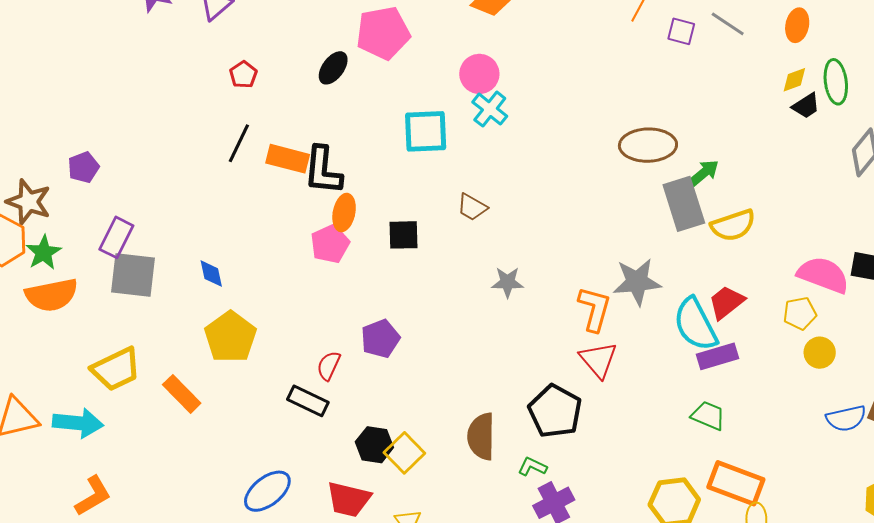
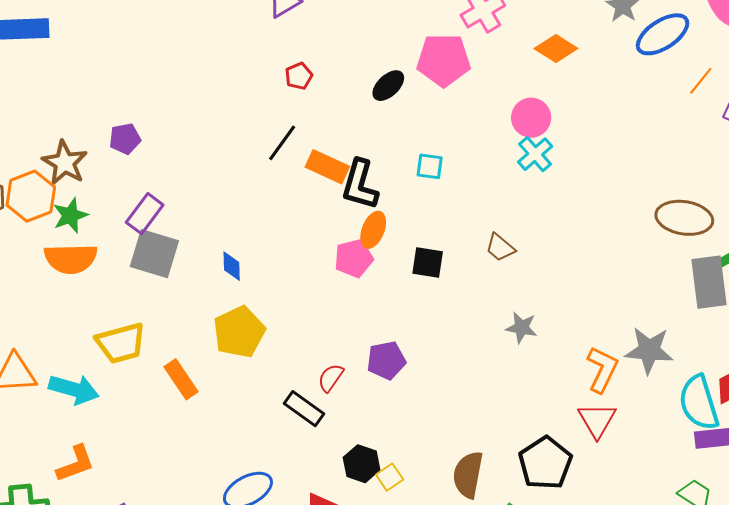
cyan square: (426, 131) -> (430, 166), moved, size x0.6
yellow square: (404, 453) -> (390, 477), size x0.7

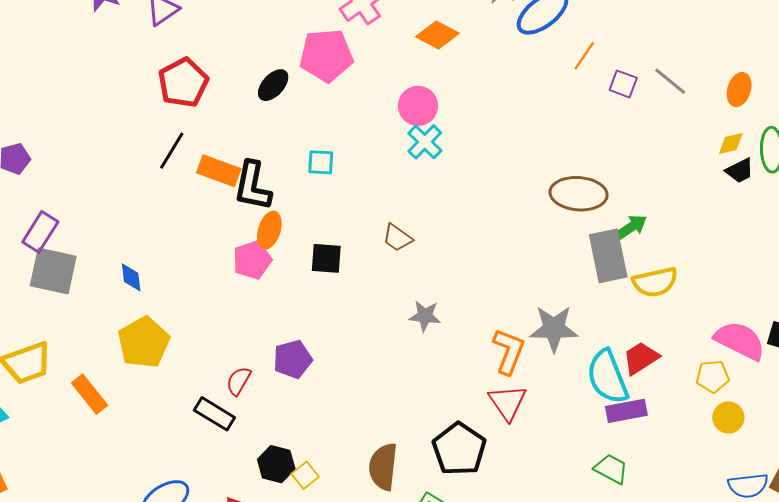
red pentagon: (299, 76) -> (183, 83), size x1.8

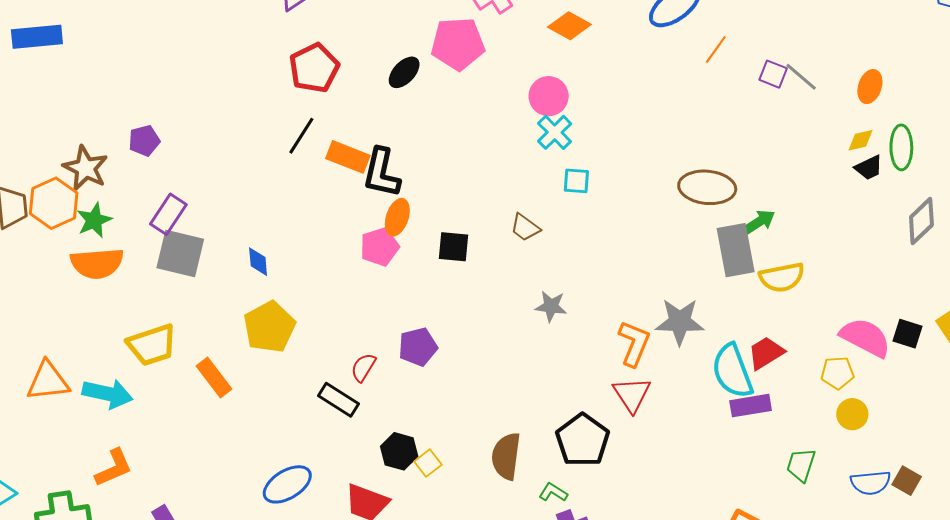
purple square: (623, 84) -> (773, 74), moved
cyan square: (321, 162) -> (576, 181), moved
green trapezoid: (611, 469) -> (801, 465), moved, turned -102

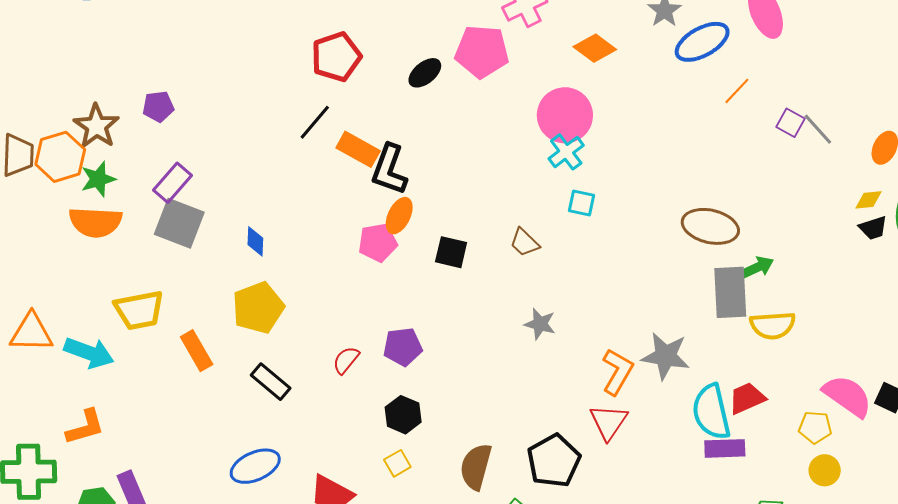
pink circle: (549, 96) -> (565, 115), size x1.4
black rectangle: (339, 400) -> (271, 382), moved
black hexagon: (399, 451) -> (403, 415), moved

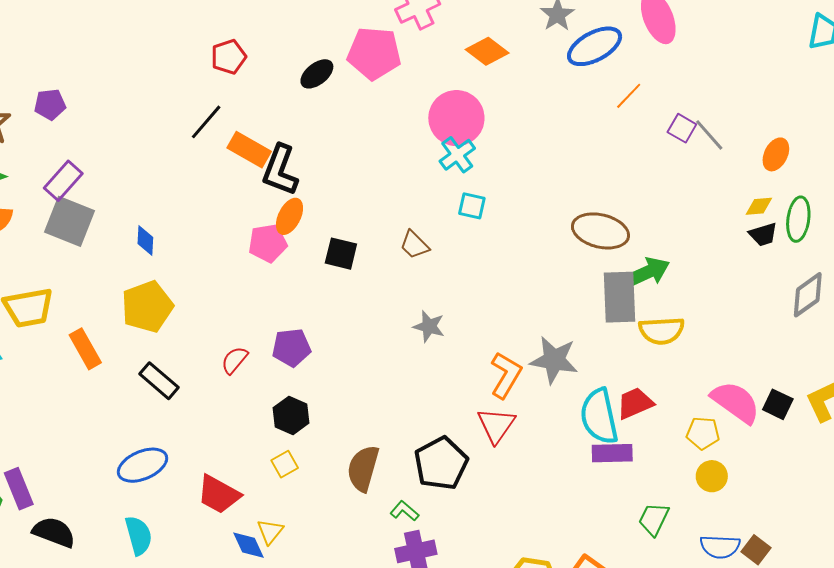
red pentagon: (336, 57) -> (229, 57), size x0.7
green arrow: (758, 267) -> (647, 272), size x1.4

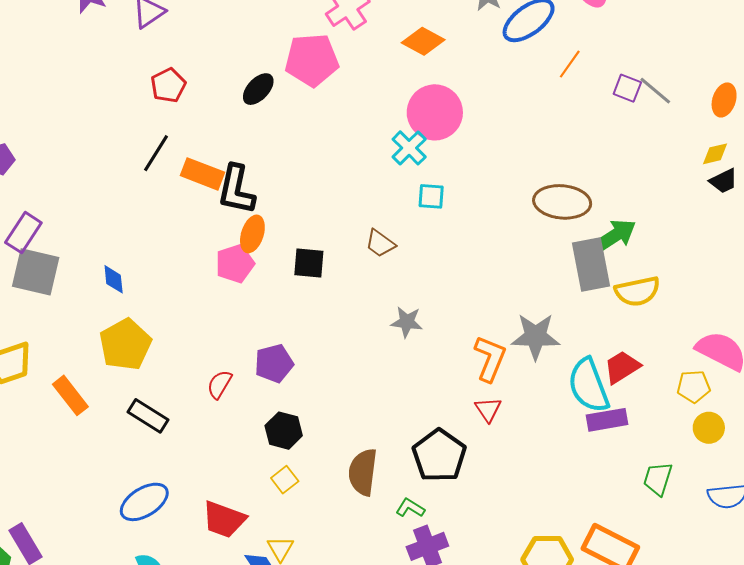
pink circle: (456, 118) -> (435, 112), moved
red triangle: (496, 425) -> (488, 410), size x0.7

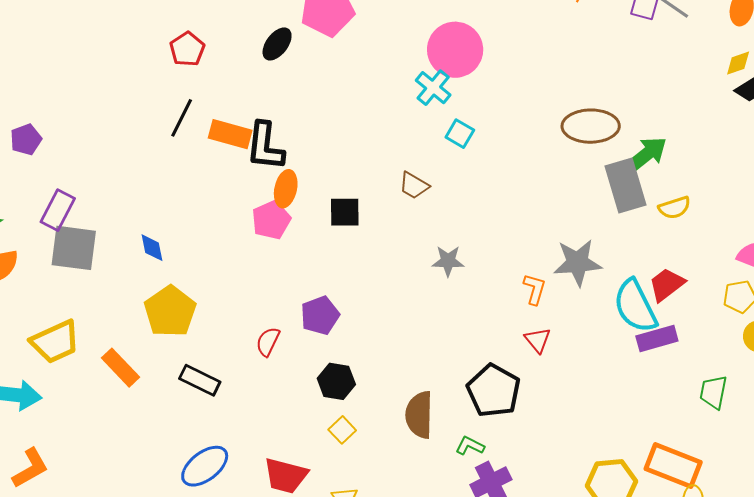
cyan square: (431, 196) -> (460, 134), turned 32
yellow semicircle: (637, 291) -> (674, 208), size x0.7
orange L-shape: (490, 359) -> (535, 289), size x0.7

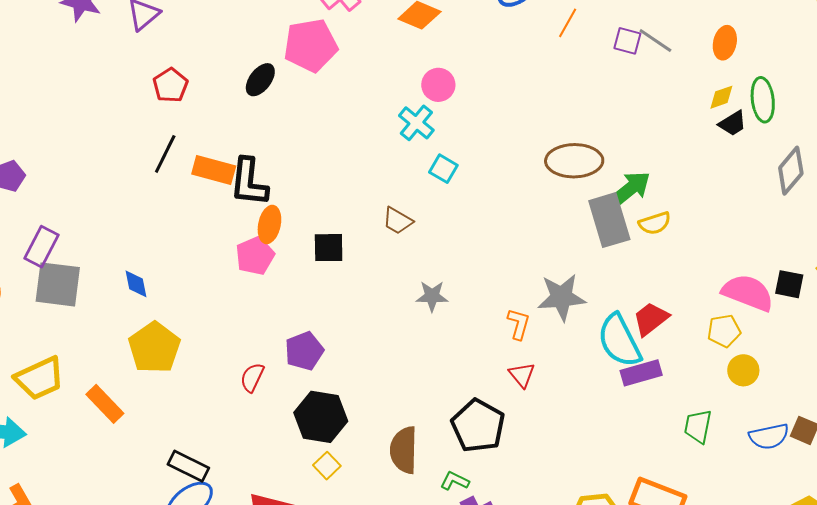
pink circle: (455, 50) -> (438, 85), size x0.6
yellow semicircle: (674, 208) -> (655, 223), moved
black rectangle: (200, 380) -> (188, 466), moved
black hexagon: (336, 381) -> (321, 417), size x1.4

